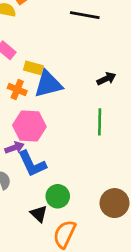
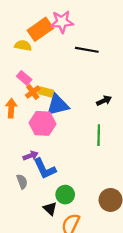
orange cross: (17, 90) -> (33, 92), moved, turned 32
pink hexagon: (29, 126) -> (42, 123), moved

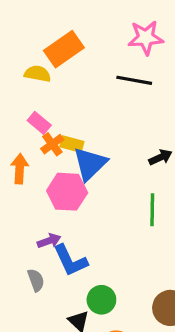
pink star: (62, 22) -> (146, 38), moved
blue triangle: (58, 105) -> (90, 164), turned -30

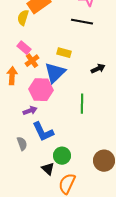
yellow semicircle: (38, 74) -> (23, 18), turned -84
yellow rectangle: (72, 144) -> (64, 53), moved
green line: (152, 210) -> (82, 104), moved
purple arrow: (49, 241) -> (30, 111), moved

